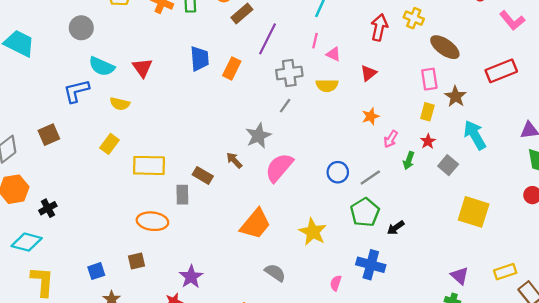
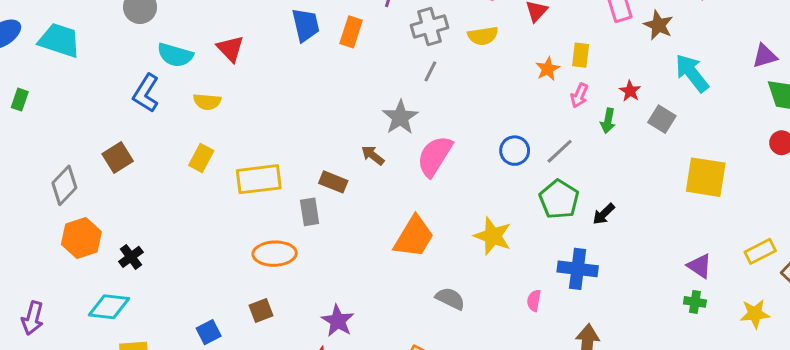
blue L-shape: (76, 91) -> (146, 93), turned -36
yellow rectangle: (427, 112) -> (581, 55), moved

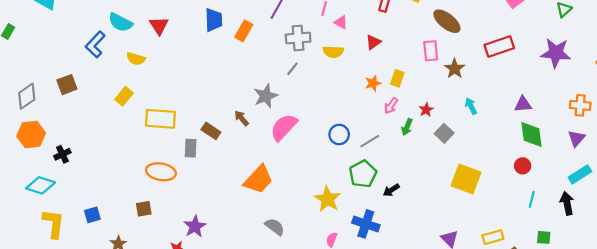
cyan arrow: (692, 73) -> (471, 106), size x0.6
yellow star: (493, 236) -> (328, 199), moved
blue square: (209, 332) -> (92, 215), moved

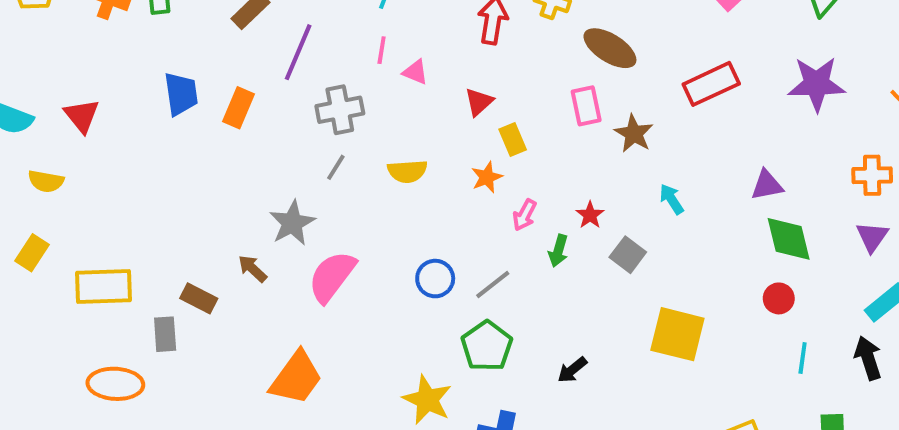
yellow semicircle: (333, 52) -> (407, 171), moved
yellow rectangle: (397, 78) -> (513, 140), moved, turned -35
black arrow: (391, 190) -> (572, 370), moved

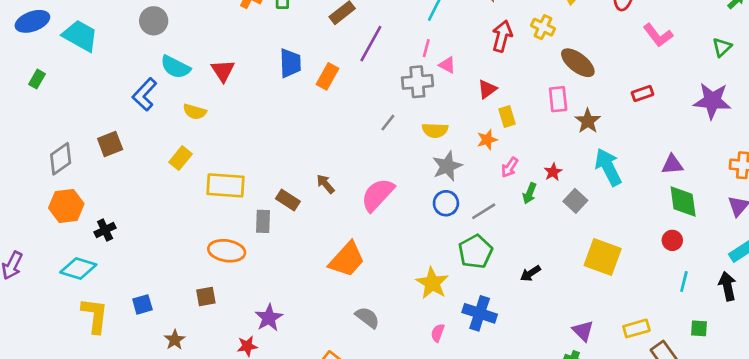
red rectangle: (711, 84) -> (642, 93), size x0.6
gray cross: (340, 110) -> (417, 82), moved
cyan arrow: (671, 199) -> (608, 167), size x1.8
gray star: (292, 223) -> (447, 166), moved

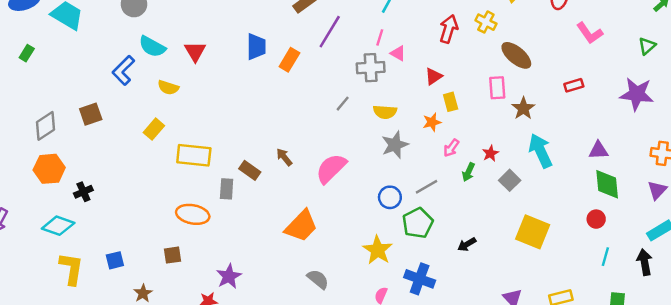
blue circle: (446, 203) -> (390, 197), moved

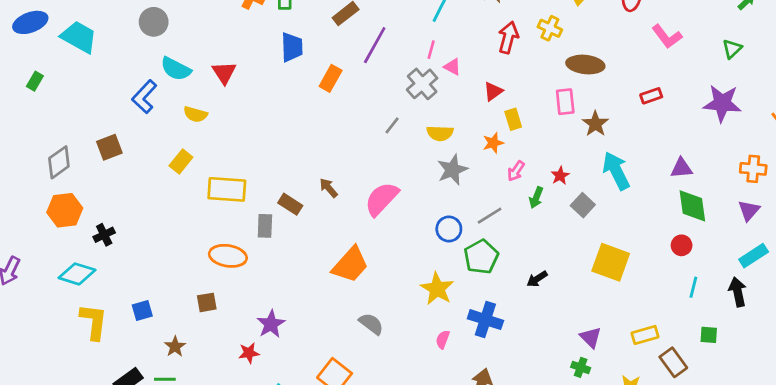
blue trapezoid: (256, 47) -> (292, 47), moved
brown ellipse: (516, 55) -> (585, 65), turned -32
gray cross: (371, 68) -> (422, 84), turned -36

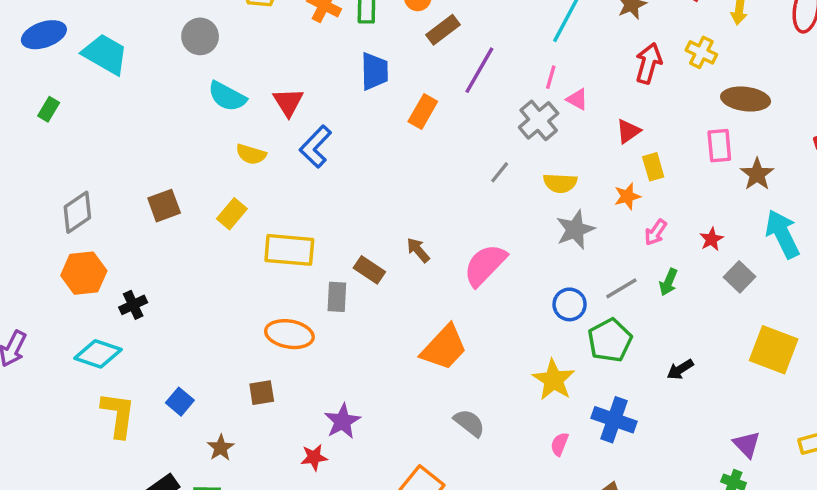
blue L-shape: (144, 97) -> (316, 147), moved
brown square: (109, 147) -> (164, 206), moved
green arrow: (536, 198) -> (668, 282), moved
blue square: (142, 311) -> (180, 402), turned -35

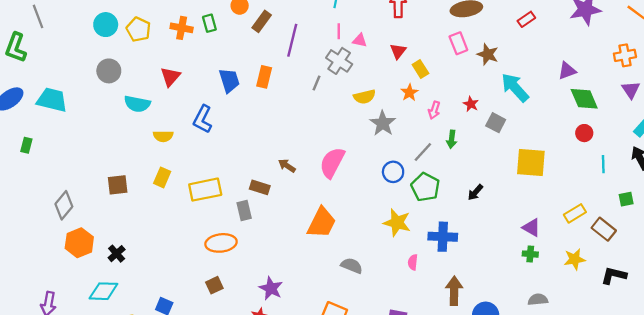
blue trapezoid: (374, 71) -> (229, 80), moved
red triangle: (288, 102) -> (170, 77), moved, turned 30
gray line: (500, 172) -> (317, 83), moved
brown square: (164, 206) -> (118, 185), turned 30

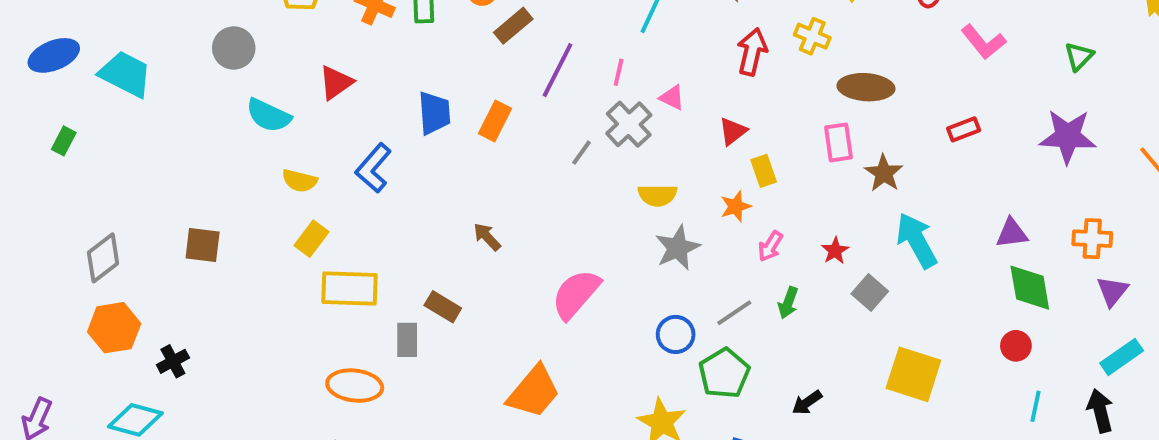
pink line: (339, 31) -> (619, 72), moved
orange cross: (625, 55) -> (1092, 239), moved
brown arrow: (287, 166) -> (487, 237), moved
yellow rectangle: (162, 177) -> (311, 239), moved

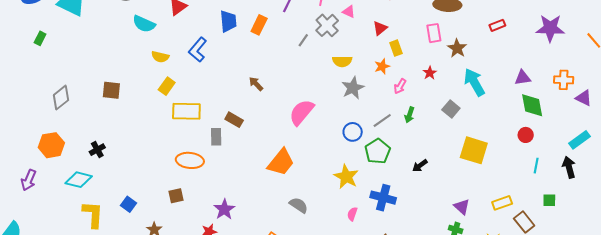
red star: (835, 251) -> (430, 73), moved
purple triangle: (1112, 291) -> (584, 98), moved, turned -42
orange hexagon: (114, 328) -> (51, 145), moved

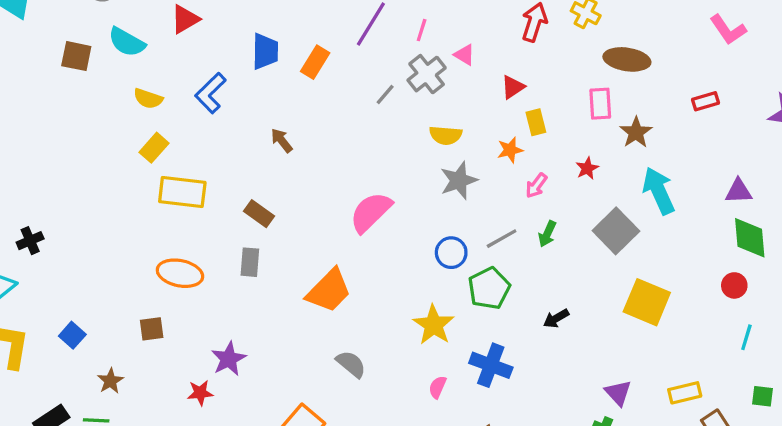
brown arrow: (256, 84) -> (282, 140), moved
brown square: (111, 90) -> (76, 56), moved
gray square: (451, 109) -> (616, 231), size x1.5
gray rectangle: (216, 137) -> (250, 262), moved

